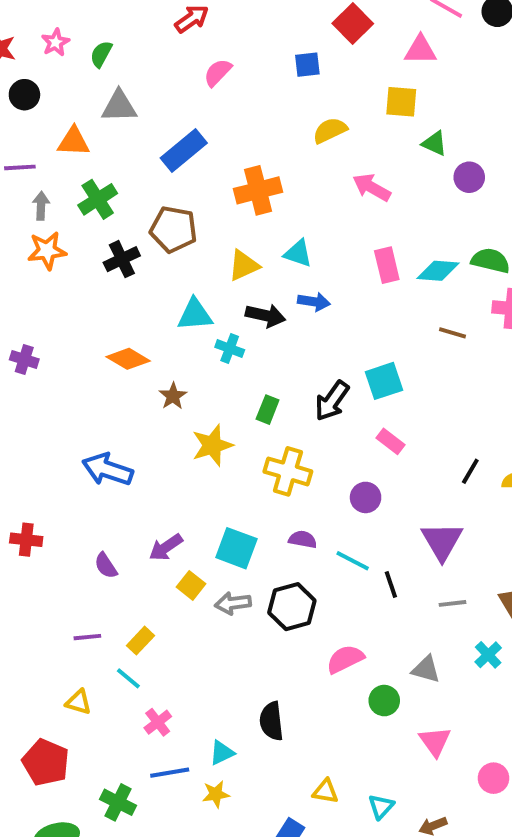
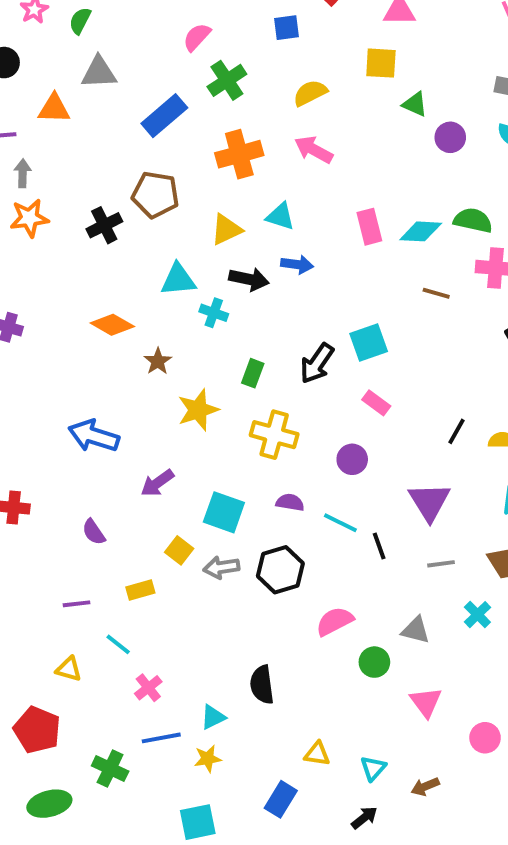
pink arrow: (372, 187) -> (314, 150), moved
green cross: (98, 199) -> (227, 80), moved
purple arrow: (166, 547) -> (157, 483), moved
yellow rectangle: (140, 641) -> (140, 590), moved, turned 32

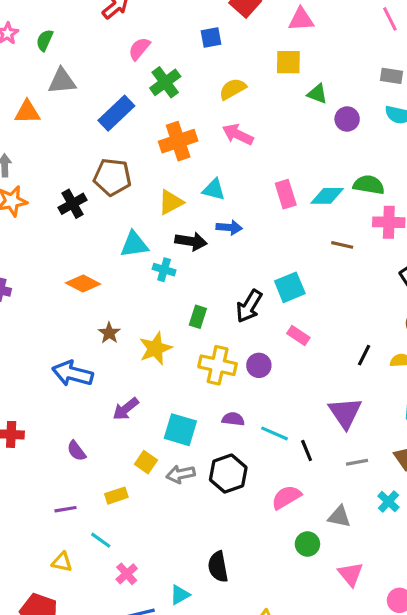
brown star: (158, 361) -> (109, 333), moved
purple circle: (352, 459) -> (259, 365), moved
pink semicircle: (335, 621) -> (286, 497), moved

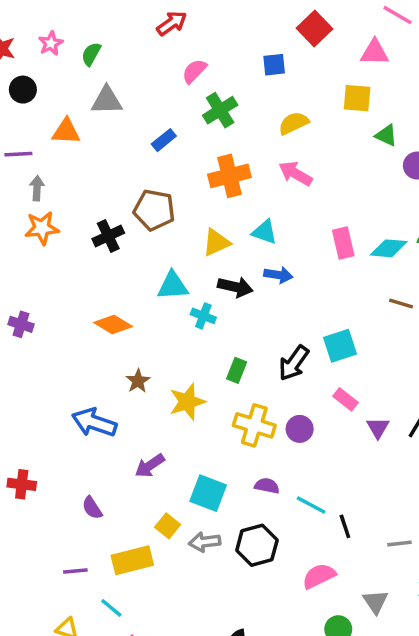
blue rectangle: (116, 113) -> (164, 140), size x0.6
purple triangle: (345, 413) -> (378, 428), moved, size x0.6
yellow rectangle: (116, 496) -> (132, 560), size x1.6
gray triangle: (339, 517) -> (376, 602), turned 40

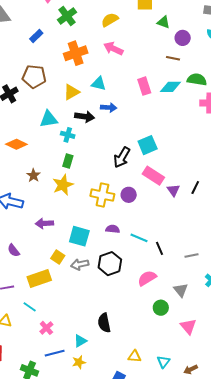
brown line: (401, 303) -> (173, 58), moved
green rectangle: (237, 370) -> (68, 161), moved
pink rectangle: (345, 399) -> (153, 176), size x1.5
purple arrow: (150, 466) -> (44, 223), turned 36

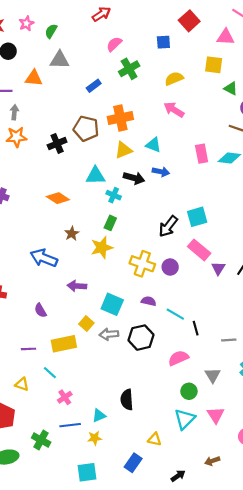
orange cross: (76, 53) -> (120, 118), moved
cyan triangle: (163, 362) -> (185, 419), moved, size x1.5

